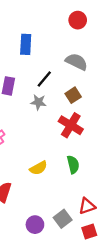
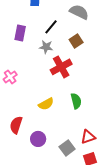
red cross: (71, 125) -> (61, 67), moved, turned 30
purple circle: (35, 225) -> (38, 139), moved

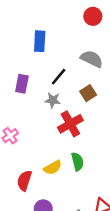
green semicircle: (76, 101) -> (77, 162), moved
red semicircle: (16, 125) -> (24, 181), moved

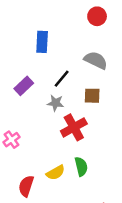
purple rectangle: (22, 84) -> (24, 86), turned 36
brown square: (88, 93) -> (92, 96), turned 35

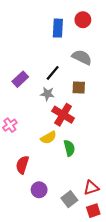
blue rectangle: (42, 42) -> (58, 28), moved
red cross: (74, 127) -> (63, 115), turned -30
yellow semicircle: (55, 173) -> (48, 138), moved

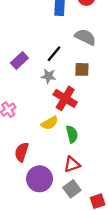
red triangle: (91, 188) -> (72, 164), moved
purple circle: (39, 190) -> (40, 179), size x1.5

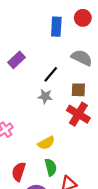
purple rectangle: (19, 60) -> (16, 60), moved
red cross: (65, 98) -> (78, 114), moved
green semicircle: (72, 134) -> (51, 167), moved

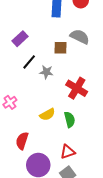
black line: (51, 74) -> (29, 62), moved
brown square: (78, 90) -> (61, 48), moved
green semicircle: (51, 167) -> (70, 120), moved

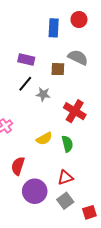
purple rectangle: (20, 39) -> (26, 60), moved, turned 56

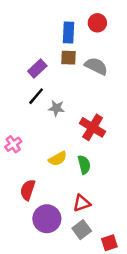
purple rectangle: (26, 60) -> (37, 69), turned -56
brown square: (58, 69) -> (69, 58), moved

